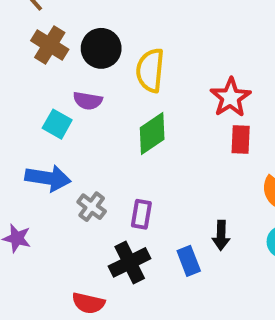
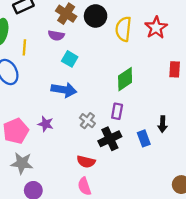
red star: (231, 97) -> (156, 28), moved
purple semicircle: (88, 101) -> (56, 35), moved
green diamond: (152, 133) -> (125, 79), moved
gray cross: (92, 207) -> (87, 121), moved

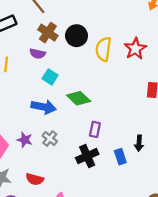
green diamond: (125, 79) -> (79, 98), moved, turned 75
gray cross: (87, 121) -> (50, 139), moved
red semicircle: (86, 162) -> (35, 179), moved

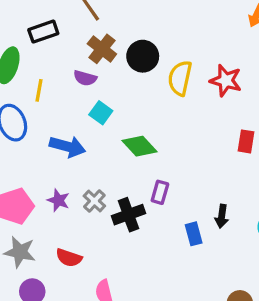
red star: (135, 49) -> (226, 81), turned -30
blue arrow: (44, 107) -> (67, 146), moved
black cross: (87, 156) -> (128, 215), moved

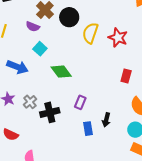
purple rectangle: (160, 192) -> (80, 102), moved

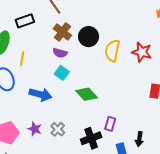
purple semicircle: (33, 27) -> (60, 53), moved
black cross: (50, 112) -> (91, 138), moved

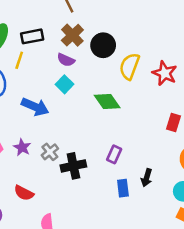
black rectangle: (25, 21) -> (32, 36), moved
green diamond: (87, 94) -> (107, 101), moved
black cross: (91, 138) -> (73, 166), moved

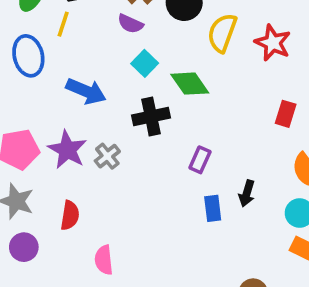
cyan square: (65, 84) -> (145, 63), moved
purple star: (22, 147) -> (67, 150), size x1.5
black cross: (73, 166) -> (151, 117), moved
red semicircle: (24, 193) -> (70, 215), turned -108

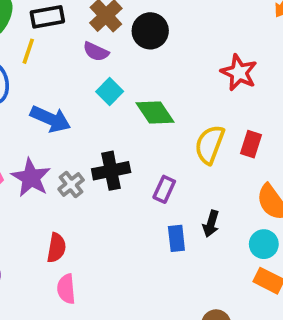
yellow semicircle: (222, 33) -> (210, 145), moved
black cross: (151, 117) -> (111, 171), moved
red semicircle: (70, 215) -> (56, 248), moved

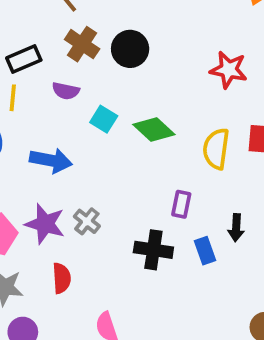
purple semicircle: (96, 52) -> (66, 91), moved
black cross: (111, 171) -> (153, 250), moved, turned 33
red semicircle: (56, 248) -> (62, 278), moved

